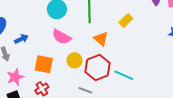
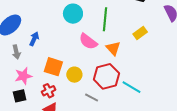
pink semicircle: (61, 37) -> (88, 41), moved
blue arrow: (21, 39) -> (34, 39), turned -48
yellow circle: (74, 60) -> (74, 75), moved

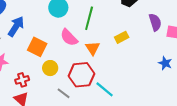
blue arrow: (34, 39) -> (16, 26), size x1.5
orange square: (53, 67) -> (37, 47), moved

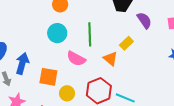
purple semicircle: (155, 22) -> (144, 20), moved
orange triangle: (93, 48) -> (110, 59), moved

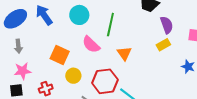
yellow rectangle: (126, 43) -> (163, 45), moved
blue arrow: (22, 63) -> (44, 15), moved, turned -65

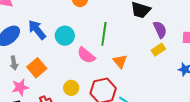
cyan circle: (79, 15) -> (65, 36), moved
orange square: (60, 55) -> (37, 68), moved, turned 30

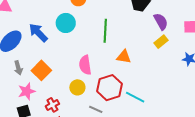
cyan circle: (65, 36) -> (66, 23), moved
pink semicircle: (86, 55) -> (85, 65), moved, turned 48
orange triangle: (120, 61) -> (124, 57), turned -35

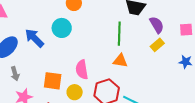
green line: (105, 31) -> (119, 34), moved
orange square: (41, 70) -> (53, 81), moved, turned -36

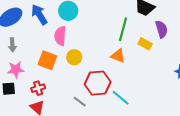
yellow rectangle: (157, 45) -> (145, 44), moved, turned 56
pink semicircle: (82, 70) -> (60, 36), moved
yellow circle: (75, 92) -> (74, 57), moved

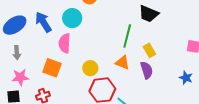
purple semicircle: (161, 29) -> (147, 70), moved
yellow rectangle: (145, 44) -> (149, 50), turned 32
yellow circle: (74, 57) -> (90, 68), moved

